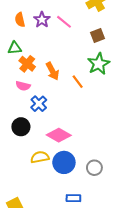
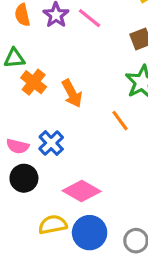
orange line: (78, 82) -> (120, 121), moved
pink semicircle: (23, 86) -> (18, 146), moved

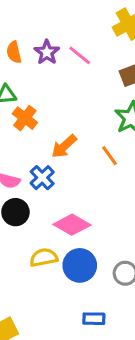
orange arrow: (72, 93) -> (64, 146), moved, turned 76

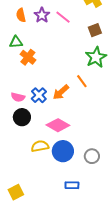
orange arrow: (64, 146) -> (61, 92), moved

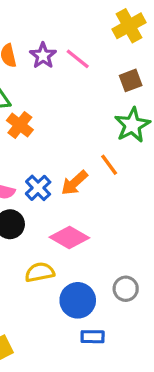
blue circle: (63, 151) -> (78, 300), moved

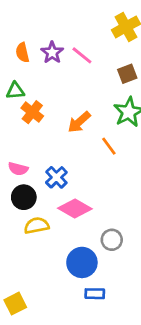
orange arrow: (74, 183) -> (79, 122), moved
blue cross: (38, 188) -> (56, 177), moved
yellow semicircle: (40, 272) -> (37, 226), moved
gray circle: (126, 289) -> (112, 240), moved

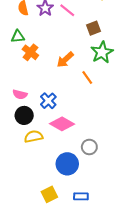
brown square: (127, 74) -> (94, 28), moved
blue rectangle: (95, 294) -> (81, 196), moved
yellow square: (15, 304) -> (49, 194), moved

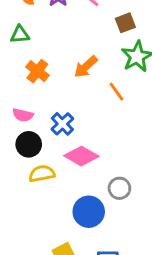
orange cross: (30, 52) -> (37, 71), moved

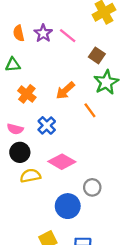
brown square: (125, 23) -> (97, 55), turned -35
blue cross: (62, 124) -> (47, 125), moved

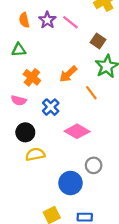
pink semicircle: (15, 129) -> (19, 100), moved
pink diamond: (62, 162) -> (77, 131), moved

